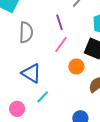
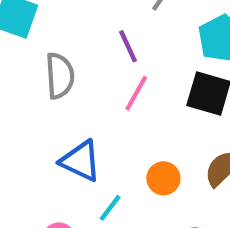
orange circle: (76, 66) -> (163, 178), moved

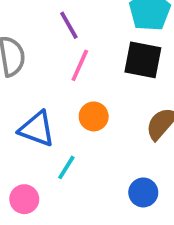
orange circle: (163, 178) -> (94, 116), moved

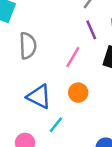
purple line: (69, 25) -> (91, 30), moved

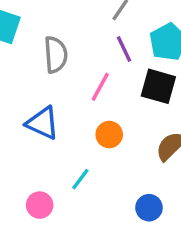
gray semicircle: (28, 46) -> (56, 55), moved
blue triangle: (39, 96) -> (42, 123), moved

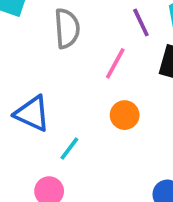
blue triangle: (42, 123) -> (32, 114), moved
cyan line: (80, 179) -> (69, 149), moved

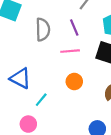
purple line: (141, 23) -> (74, 27), moved
pink line: (115, 63) -> (70, 51), turned 54

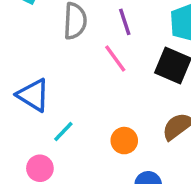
pink line: (70, 51) -> (115, 59), turned 54
orange circle: (74, 82) -> (124, 141), moved

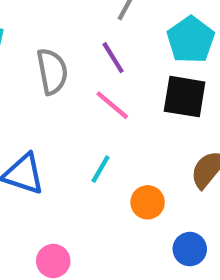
cyan line: (63, 131) -> (100, 169), moved

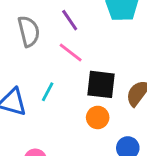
black square: (185, 97) -> (101, 84), moved
cyan line: (100, 169) -> (48, 92), moved

